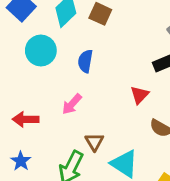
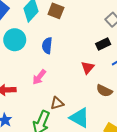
brown triangle: (94, 142) -> (57, 103), turned 48

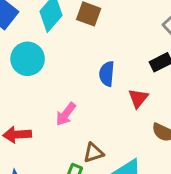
blue semicircle: (47, 46) -> (107, 74), moved

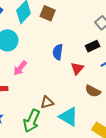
pink arrow: (66, 114) -> (20, 68), moved

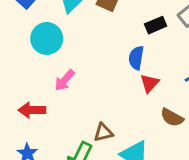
black rectangle: (93, 46) -> (156, 25), moved
blue semicircle: (58, 52) -> (136, 58), moved

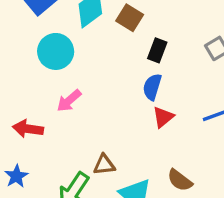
black rectangle: (156, 25) -> (157, 50), moved, turned -54
brown semicircle: (172, 117) -> (180, 180), moved

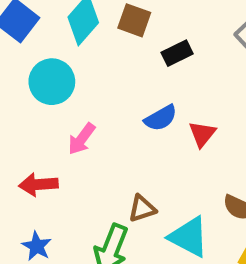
black rectangle: (157, 50) -> (177, 53), turned 55
blue semicircle: (152, 87) -> (161, 118), moved, turned -124

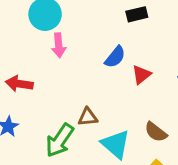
blue semicircle: (161, 118) -> (115, 57), turned -35
pink arrow: (82, 139) -> (59, 45), moved, turned -55

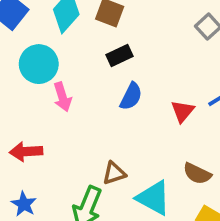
black rectangle: (137, 14) -> (119, 55), moved
red triangle: (142, 75) -> (183, 111), moved

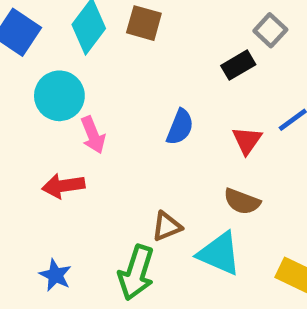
black rectangle: (119, 55) -> (238, 65), moved
red arrow: (26, 152) -> (63, 186), moved
brown semicircle: (197, 174) -> (242, 201), moved

